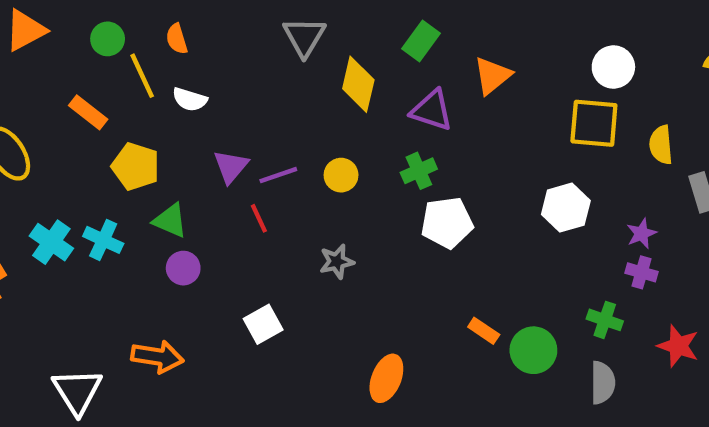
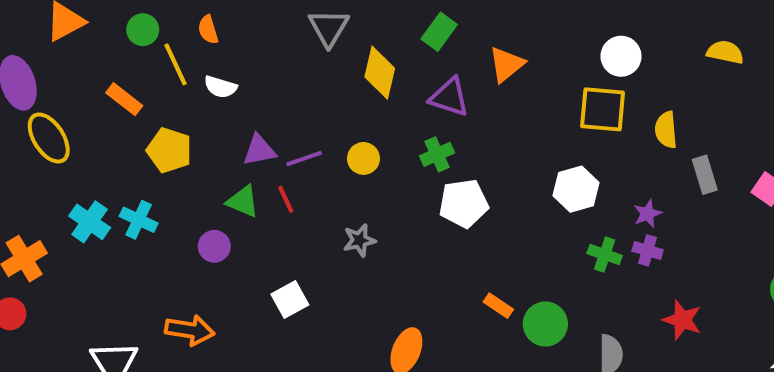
purple triangle: (231, 166) -> (259, 150), turned 39
green triangle: (170, 221) -> (243, 201), moved
green cross: (605, 320) -> (605, 255), moved

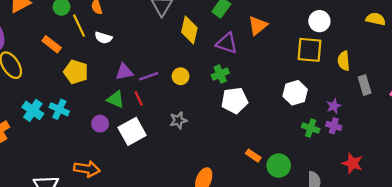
white square: (290, 299) -> (132, 131), moved, size x1.4

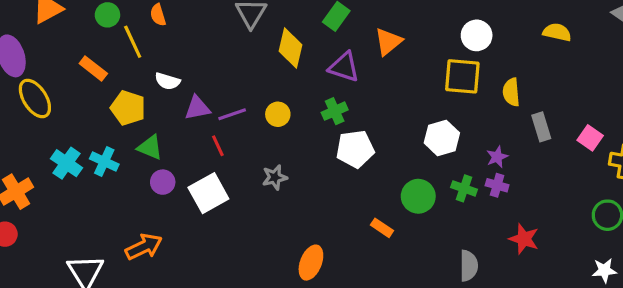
white semicircle: (103, 38) -> (167, 81), moved
green triangle: (115, 99) -> (150, 147), moved
green circle: (279, 166) -> (418, 196), moved
orange arrow: (87, 169) -> (144, 247), turned -35

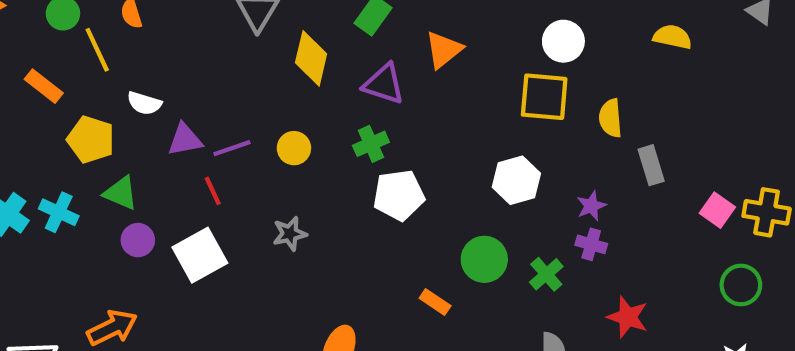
pink square: (590, 138) -> (717, 210), moved
green cross: (464, 188) -> (546, 274), moved, turned 30

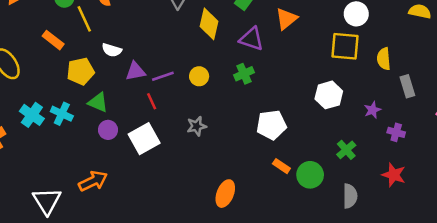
yellow pentagon: (91, 140) -> (81, 71), turned -30
white pentagon: (399, 195) -> (271, 125), moved
purple cross: (591, 244) -> (396, 132), moved
green circle: (484, 259) -> (310, 175), moved

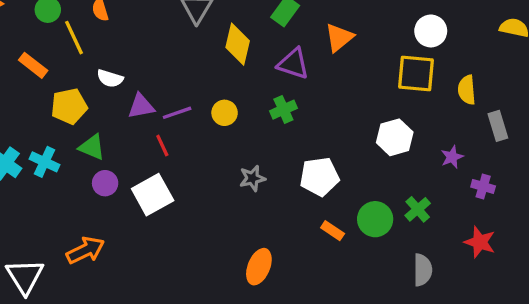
gray star: (197, 126) -> (252, 178), moved
green circle: (310, 175) -> (375, 219), moved

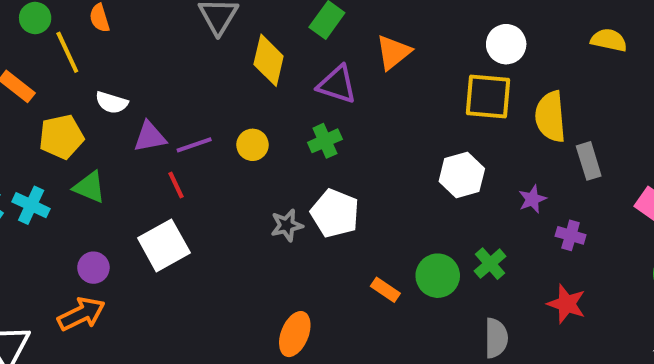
yellow semicircle: (467, 90) -> (550, 117), size x1.4
white pentagon: (319, 177) -> (335, 213), moved, turned 30
purple circle: (105, 183) -> (93, 268), moved

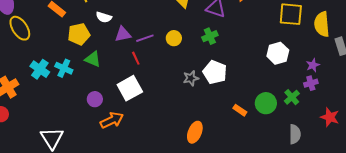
purple cross: (571, 235) -> (311, 83), moved, turned -32
orange arrow: (81, 314) -> (112, 120), moved

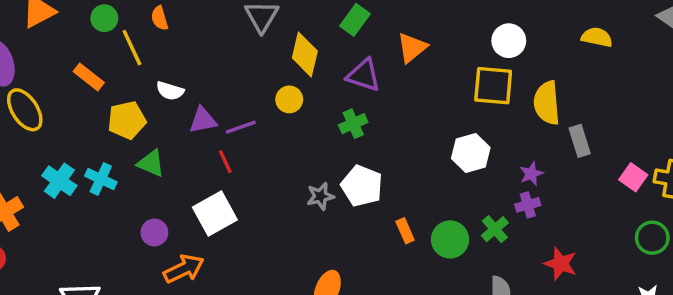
yellow circle: (174, 38) -> (289, 99), moved
orange rectangle: (240, 110) -> (405, 231), moved, turned 32

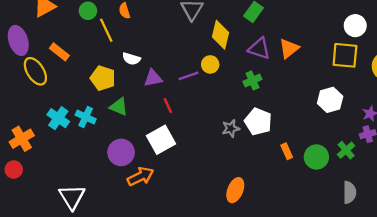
orange triangle: (412, 48) -> (289, 48), moved
orange rectangle: (89, 77) -> (59, 52), moved
yellow pentagon: (127, 120) -> (103, 78), turned 30
purple line: (241, 127) -> (188, 76), moved
purple circle: (154, 233) -> (121, 152), size x1.5

